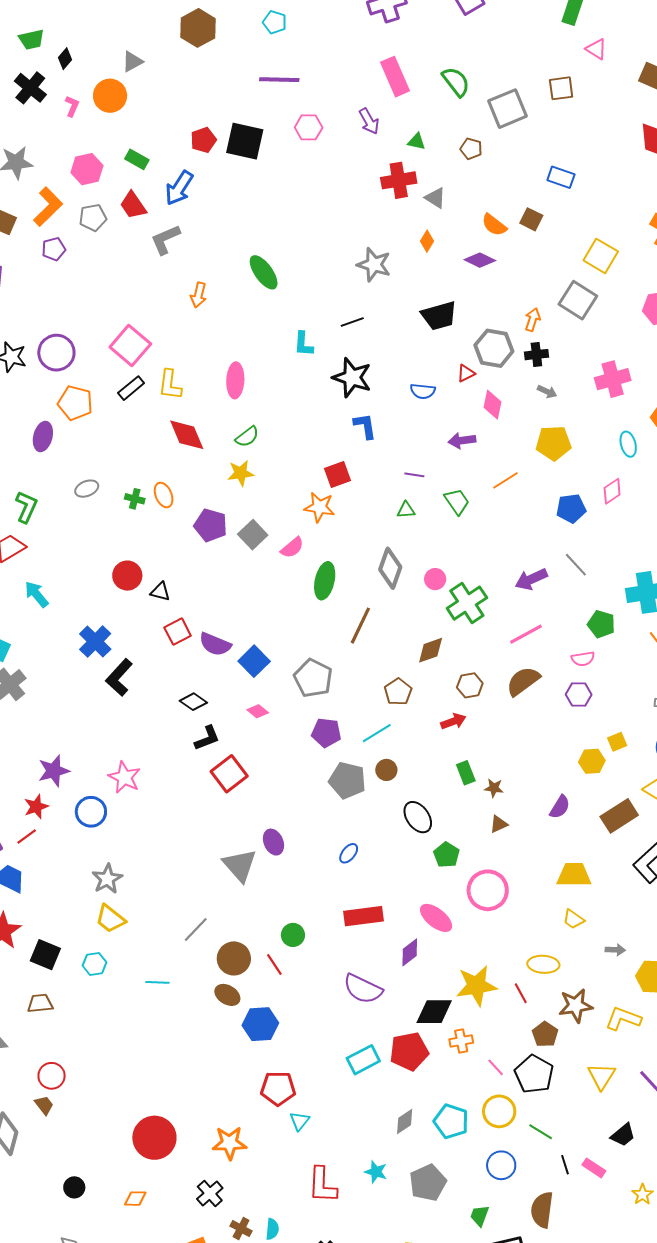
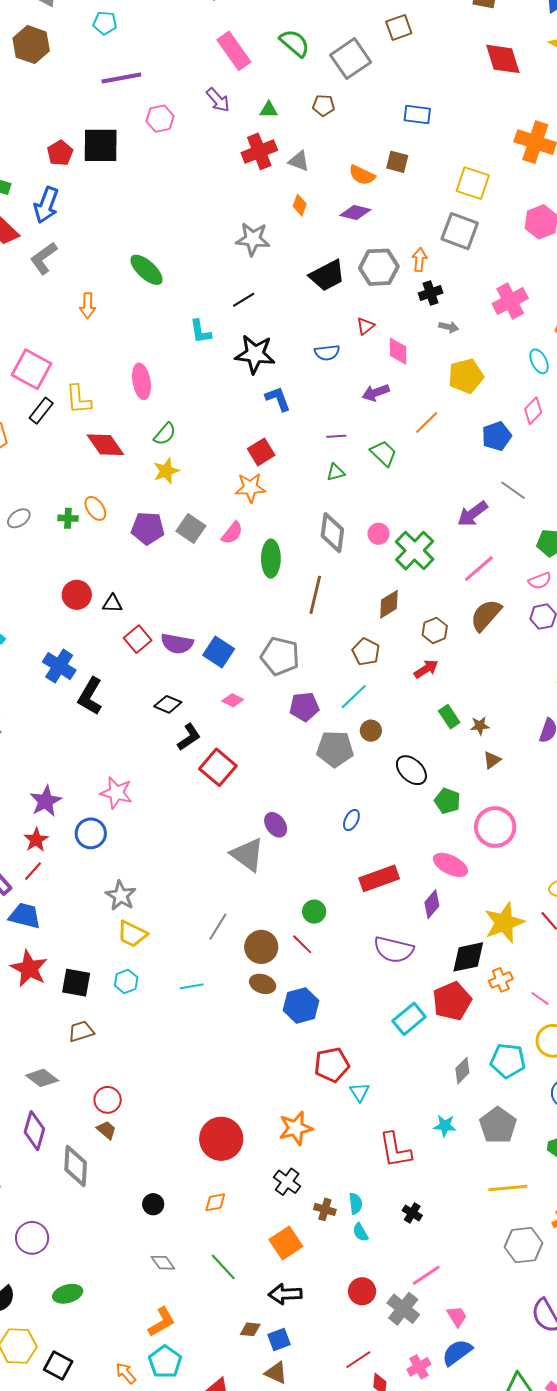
gray hexagon: (494, 348) -> (379, 267), moved

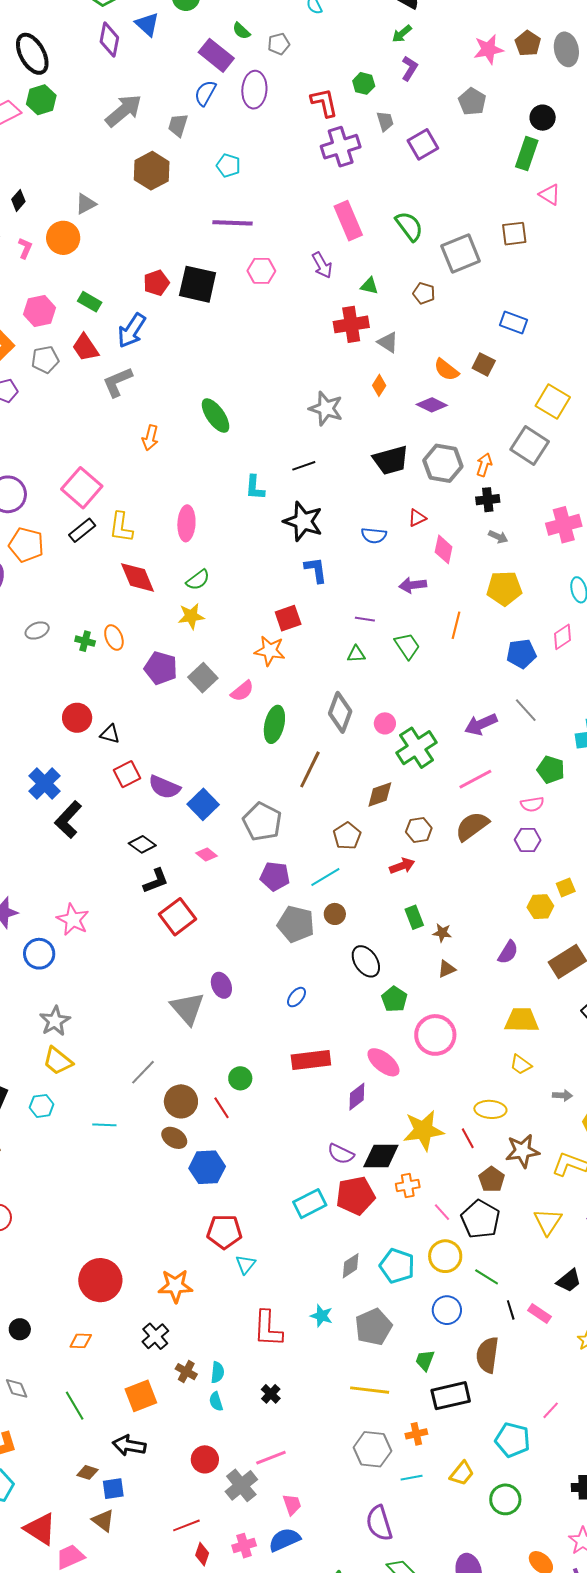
orange line: (427, 423) -> (456, 625), turned -44
purple semicircle: (394, 950) -> (341, 1154), moved, size x0.7

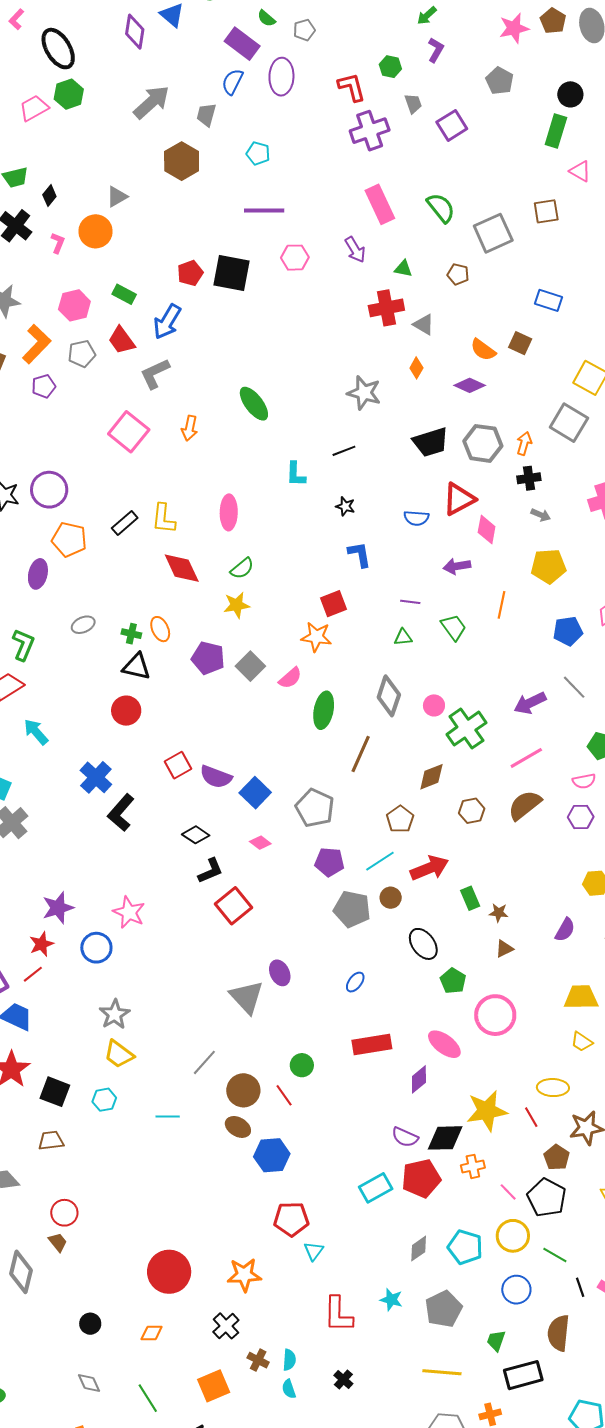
pink square: (82, 488) -> (129, 432), moved
red triangle: (417, 518) -> (459, 499), size x1.8
black star: (303, 521) -> (345, 506), size x0.5
black triangle: (110, 734) -> (137, 666), moved, size x1.4
red arrow: (402, 866) -> (429, 868), moved, size x1.5

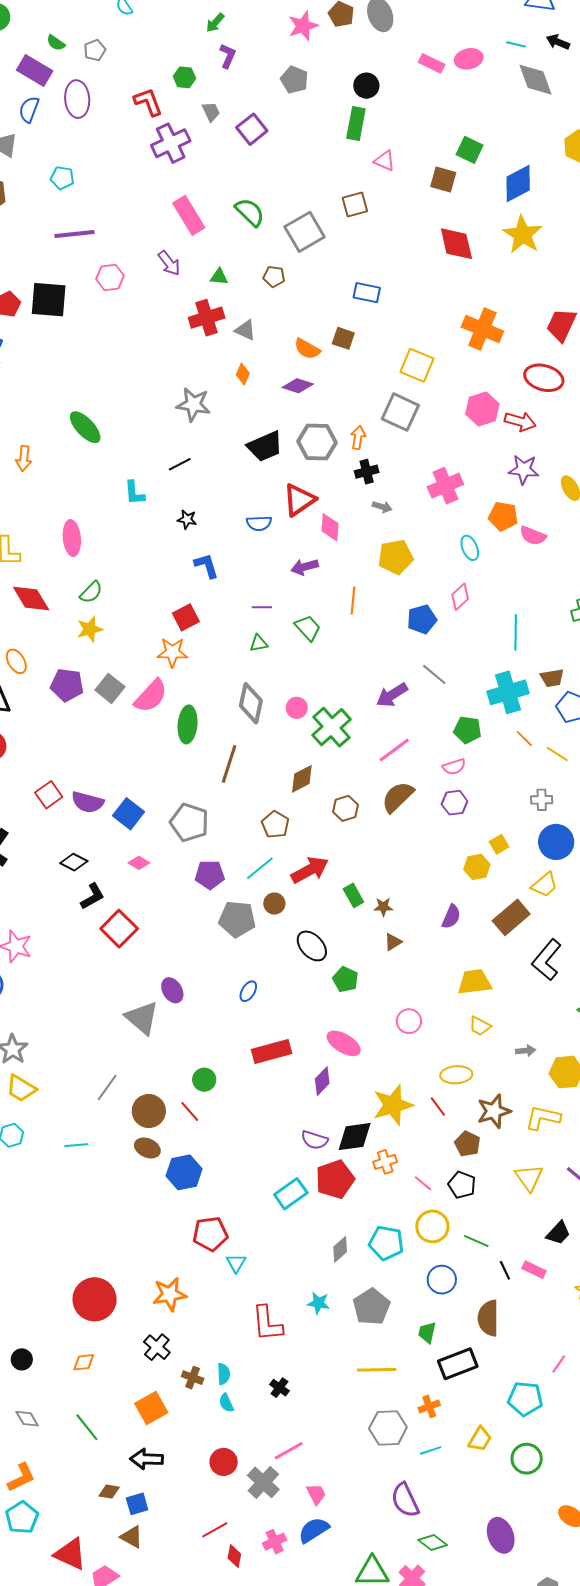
pink semicircle: (290, 678) -> (151, 696), size x1.5
pink circle: (495, 1015) -> (409, 1021), moved, size x0.6
black pentagon: (547, 1198) -> (462, 1185), size x0.7

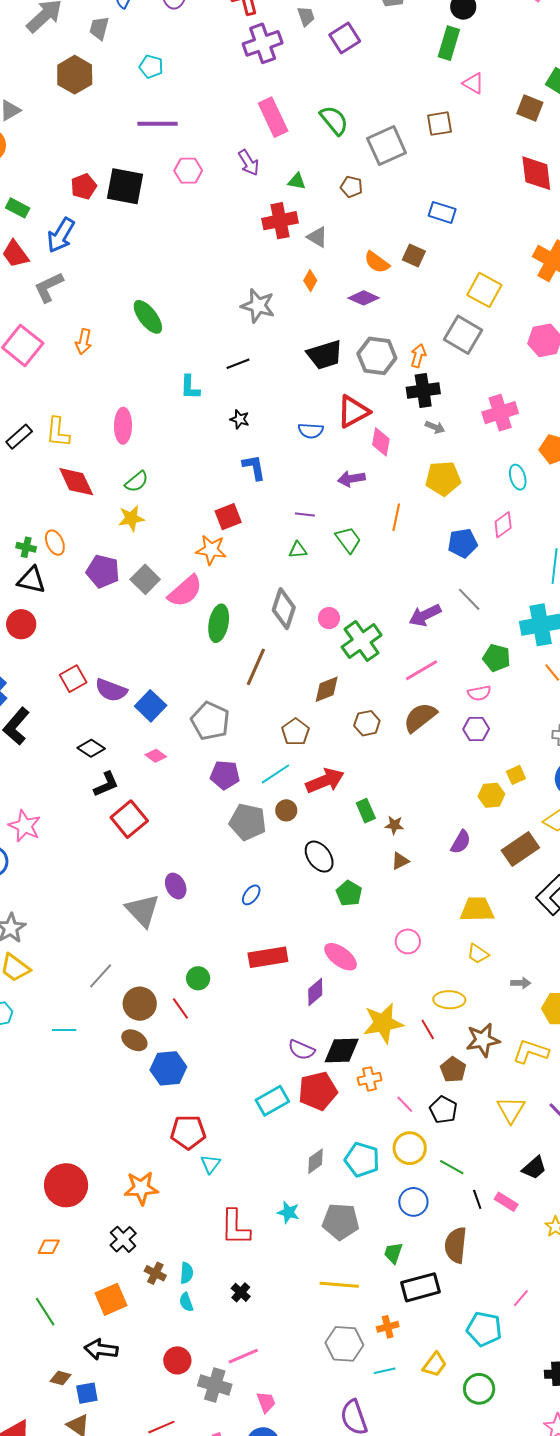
black cross: (367, 472) -> (423, 391), size x1.4
gray pentagon: (371, 1307) -> (341, 1222), turned 30
gray cross: (263, 1482) -> (215, 1385), turned -32

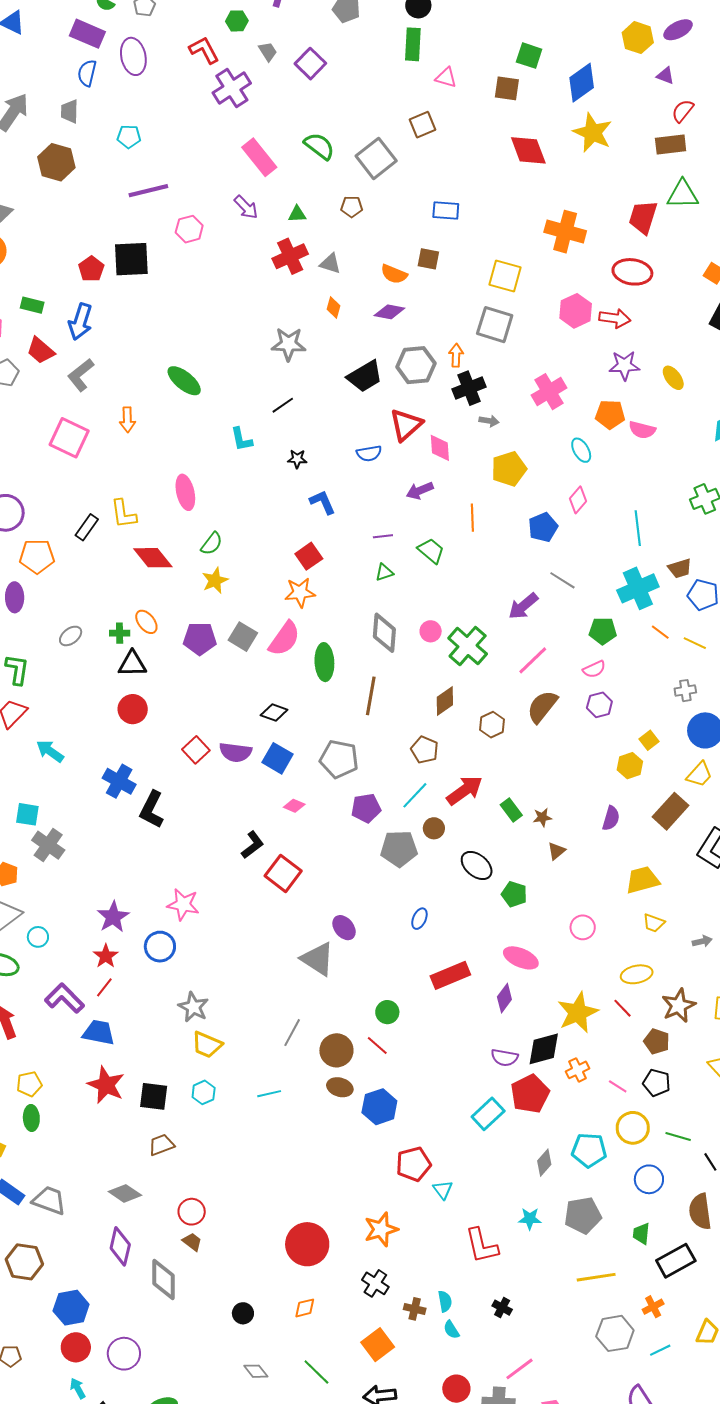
black diamond: (91, 748) -> (274, 712), moved

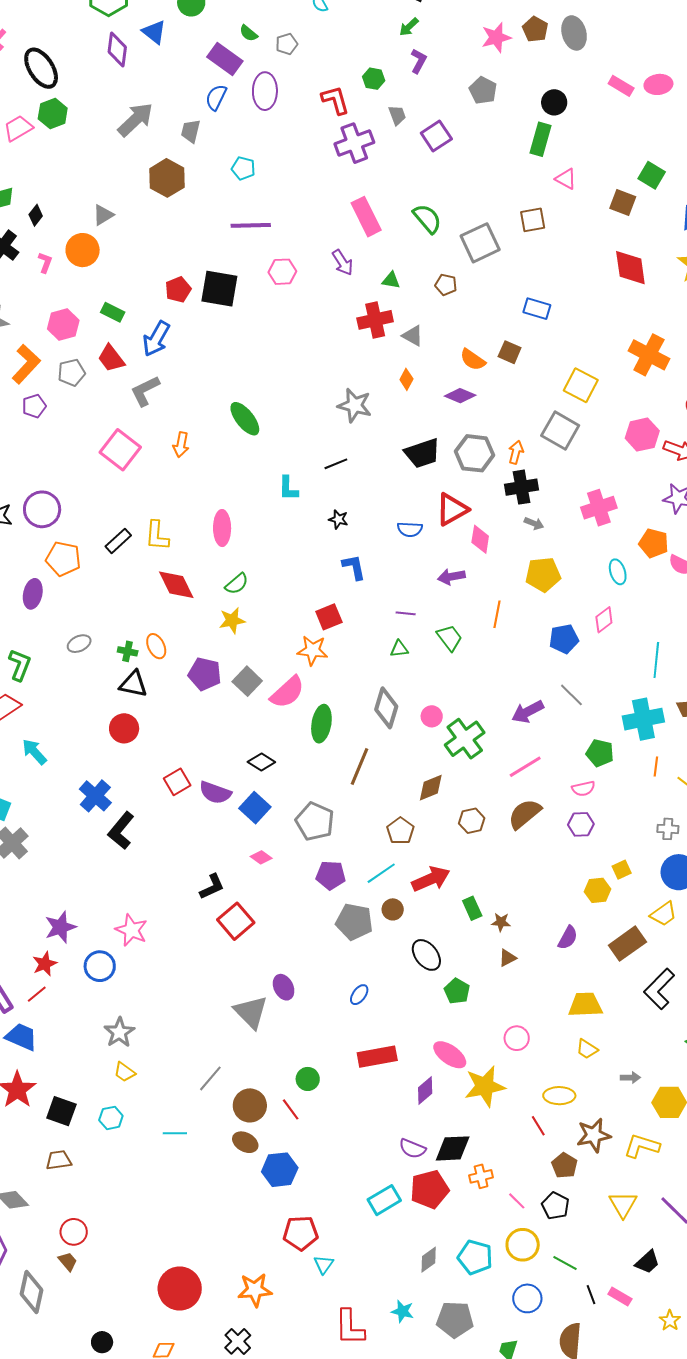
orange line: (660, 632) -> (656, 766), turned 48
yellow star: (578, 1013) -> (485, 1086), moved
yellow trapezoid: (207, 1045) -> (125, 1072), size x0.7

